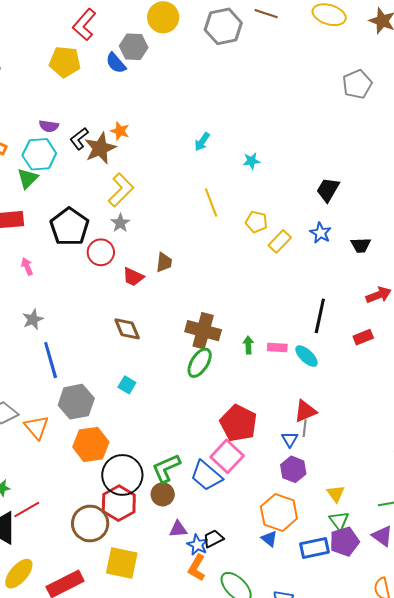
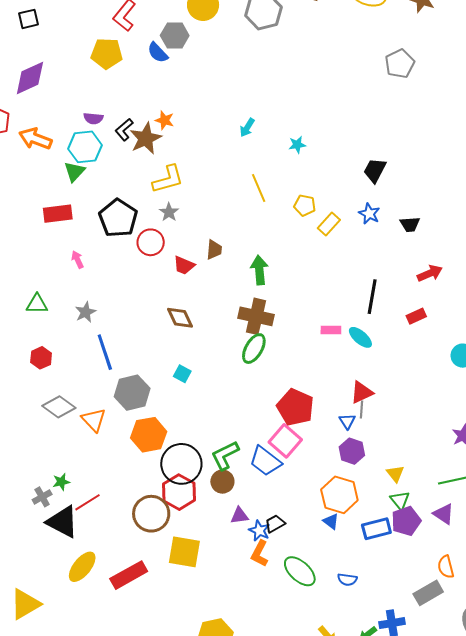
yellow L-shape: (121, 190) -> (168, 179), turned 32
green arrow: (248, 345) -> (259, 270), moved, size x1.6

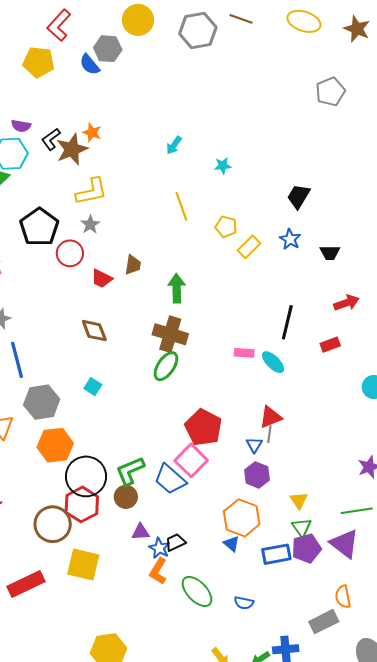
purple triangle: (444, 514) -> (344, 544), size x1.4

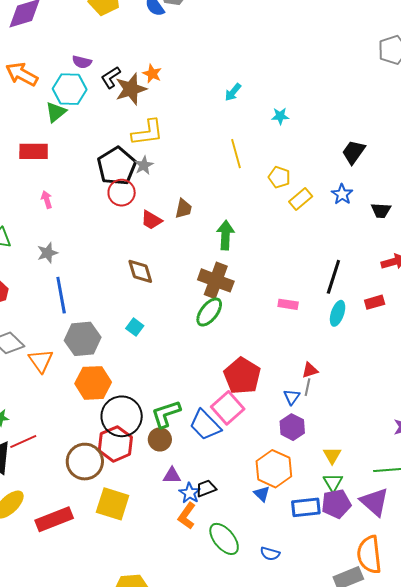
black pentagon: (39, 227) -> (117, 166), moved
cyan ellipse: (273, 362) -> (338, 313), moved, turned 60
red triangle: (271, 417) -> (310, 370), size x0.7
orange semicircle: (343, 597) -> (369, 555), size x1.6

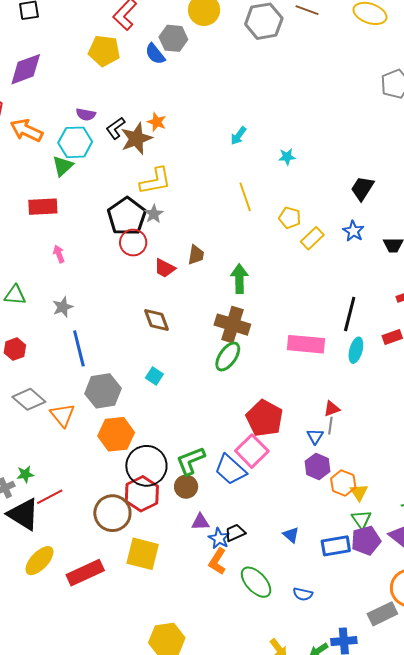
pink rectangle: (288, 304) -> (306, 344), size x1.8
orange hexagon: (274, 469) -> (343, 483), moved, size x0.7

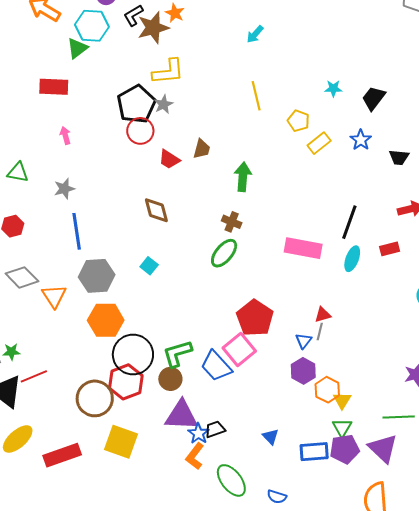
cyan star: (287, 157) -> (333, 88), moved
brown cross: (232, 325) -> (232, 222), size x0.6
purple triangle: (200, 522) -> (181, 415), size x1.8

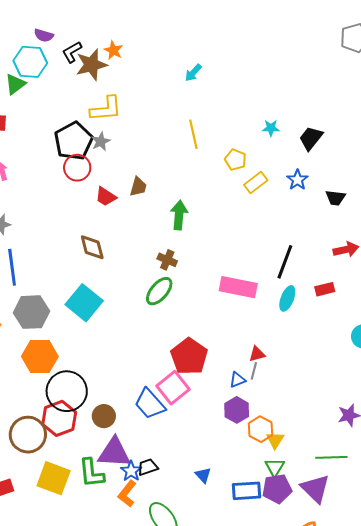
cyan square: (149, 266) -> (84, 303), size x2.0
blue triangle: (304, 341) -> (238, 380), turned 30
green L-shape: (177, 354) -> (92, 473), moved, turned -80

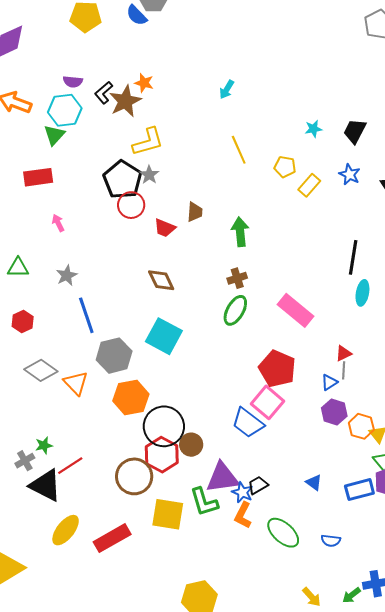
brown cross: (167, 260) -> (237, 278), turned -30
pink rectangle: (238, 287) -> (295, 310), moved, turned 39
brown circle: (104, 416) -> (191, 445), moved

